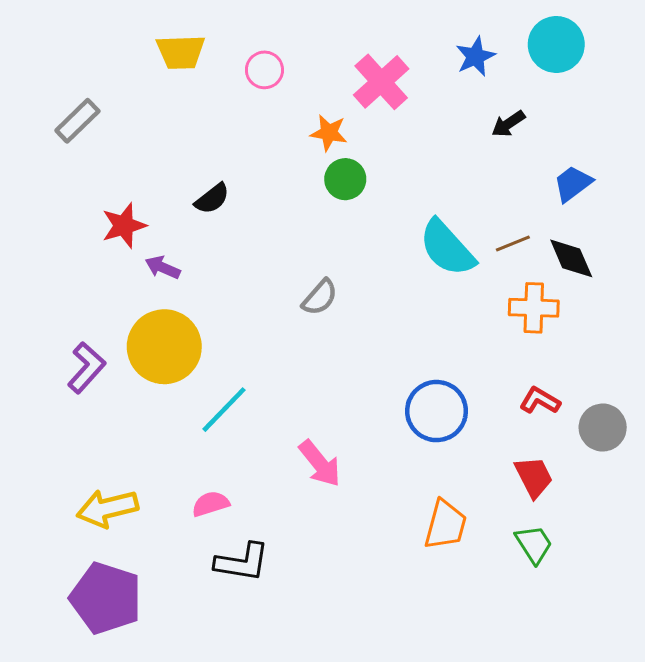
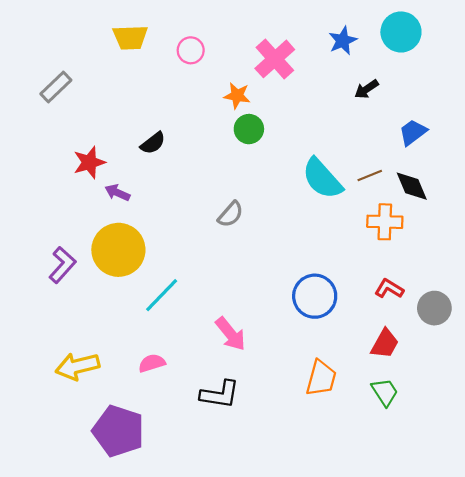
red trapezoid: (534, 477) -> (385, 344), turned 56
black L-shape: (242, 562) -> (220, 394), moved
purple pentagon: (106, 598) -> (118, 431), moved

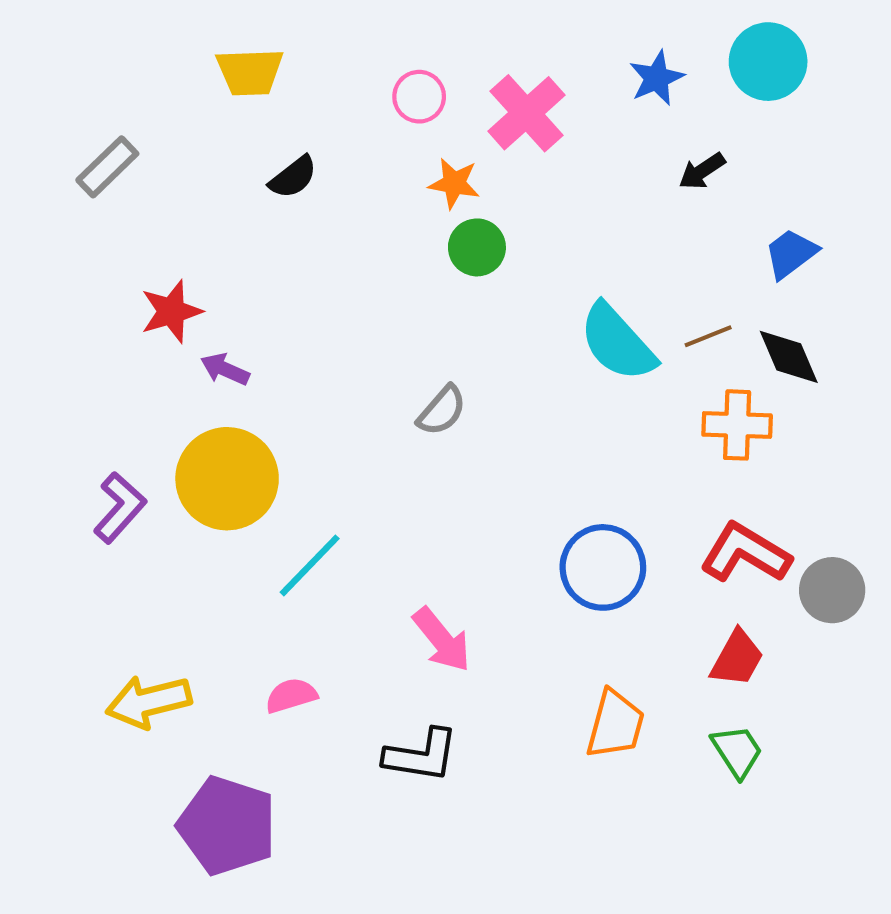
pink circle: (191, 50) -> (419, 97), moved
black semicircle: (153, 143) -> (293, 177), moved
red L-shape: (389, 289) -> (745, 553), size x1.6

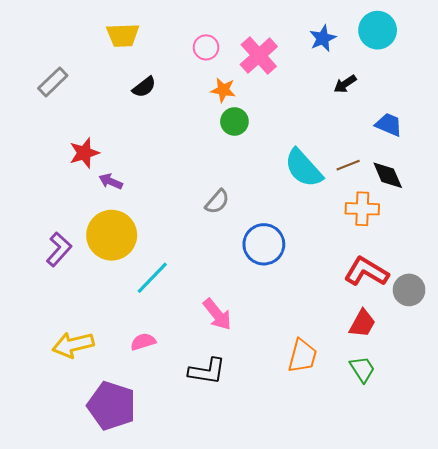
blue trapezoid: (791, 254) -> (389, 125), turned 60
blue circle: (603, 567) -> (264, 244), moved

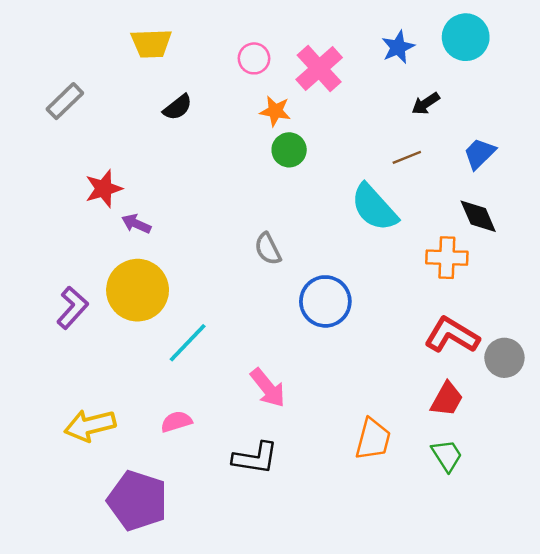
blue trapezoid: (389, 125) -> (479, 154), turned -68
brown line: (348, 165) -> (407, 157), moved
gray semicircle: (217, 202) -> (268, 249), turned 112

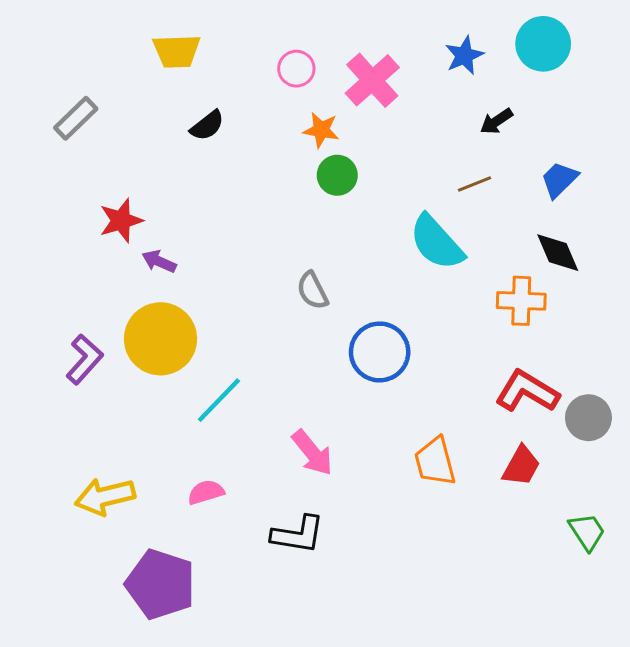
orange trapezoid: (373, 439) -> (435, 462), moved, turned 150
green trapezoid: (447, 455) -> (587, 532), moved

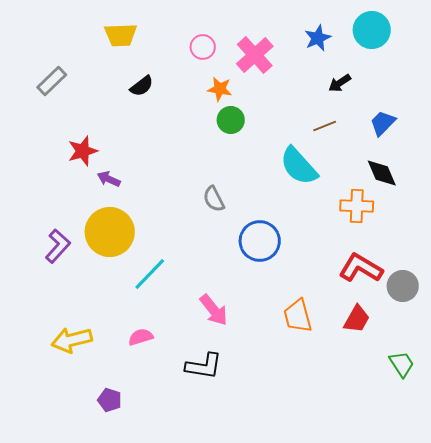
purple pentagon: (160, 584) -> (110, 400), size x0.5

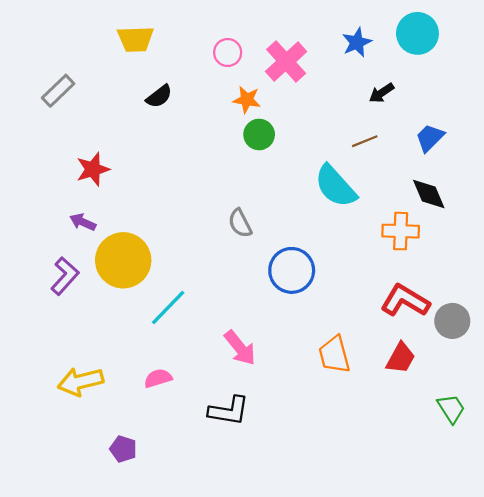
purple arrow: (109, 179) -> (83, 222), moved

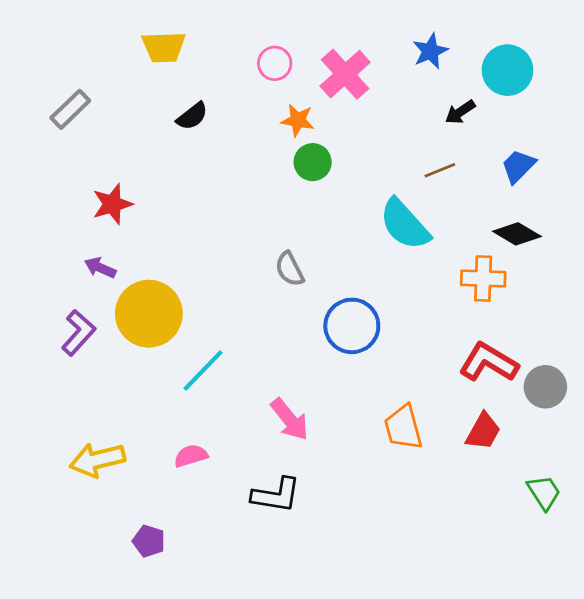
cyan circle: (417, 33) -> (507, 70), moved
black diamond: (429, 194) -> (517, 234), turned -36

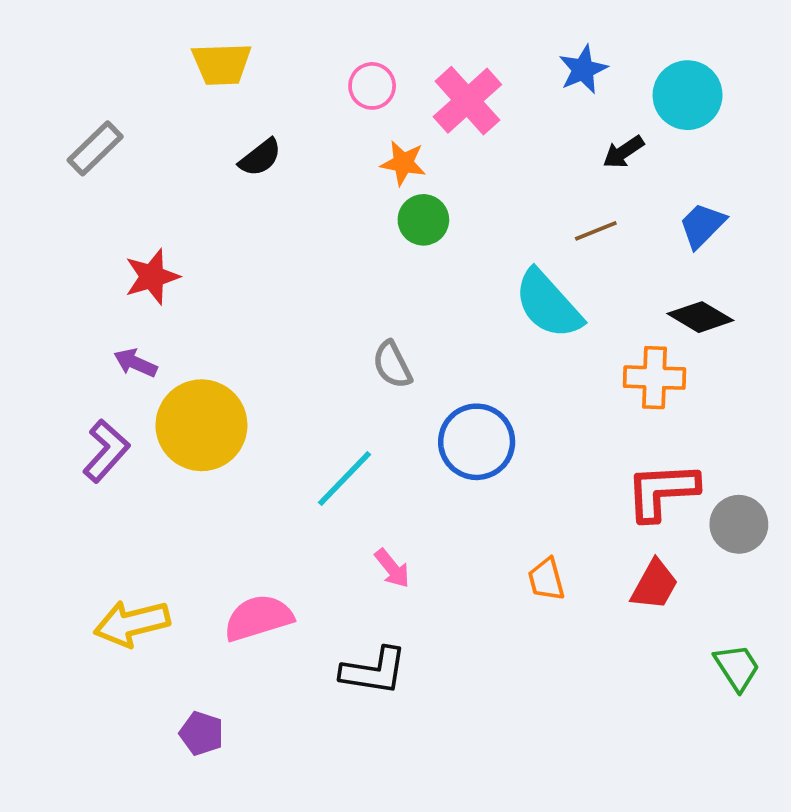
red L-shape: (489, 362) -> (662, 491), turned -34
cyan line: (203, 371) -> (345, 478), moved
pink arrow: (290, 419) -> (392, 568), size x0.7
orange trapezoid: (403, 427) -> (546, 579), size x0.7
pink semicircle: (191, 456) -> (258, 618), size x1.5

